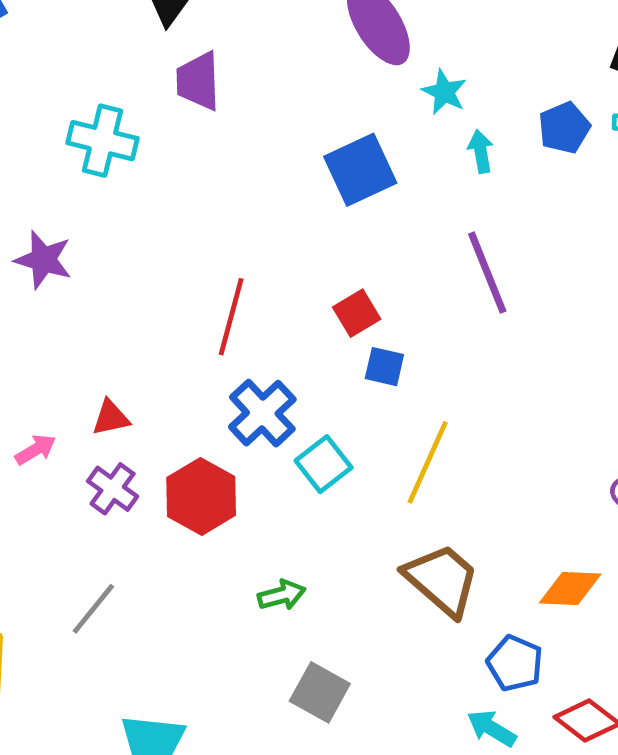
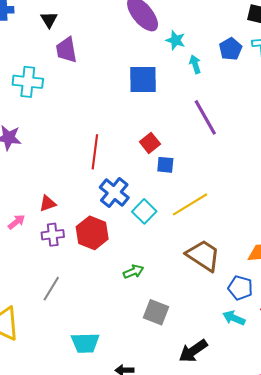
blue square: (360, 170) -> (143, 79), turned 32
yellow line: (428, 462) -> (190, 204), turned 42
purple cross: (113, 489) -> (53, 235), turned -35

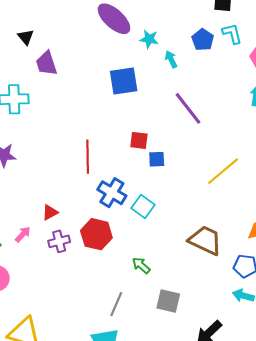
red square: (150, 143) -> (139, 140), turned -36
yellow line: (190, 204) -> (223, 171), moved
green arrow: (133, 272) -> (141, 265), turned -108
gray line: (51, 289) -> (116, 304), moved

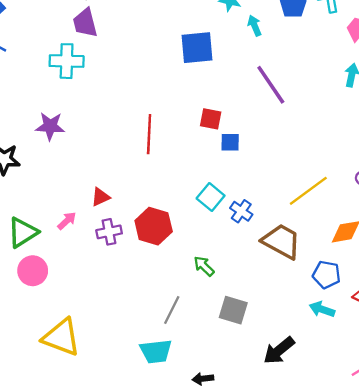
purple trapezoid: (46, 63) -> (85, 23), moved
yellow line: (223, 171) -> (308, 191), moved
blue cross: (112, 193) -> (241, 211), moved, size x0.7

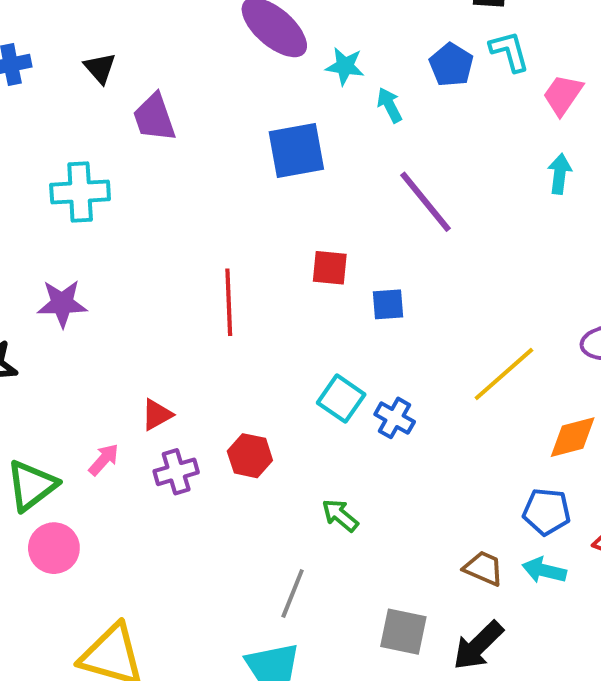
purple trapezoid: (85, 23) -> (154, 117), moved
blue square: (230, 142) -> (388, 304), moved
red hexagon: (154, 226) -> (250, 456), size x0.7
brown trapezoid: (281, 241) -> (483, 568), moved, size x0.6
gray square: (233, 310) -> (403, 632), moved

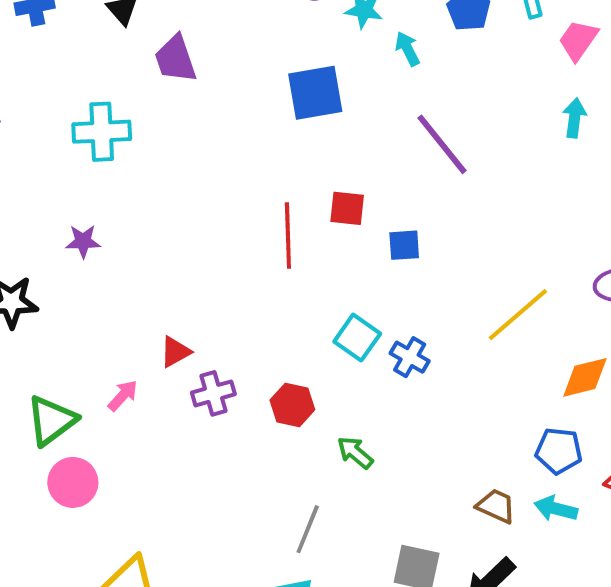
red line: (229, 302) -> (288, 235), moved
purple star: (62, 303) -> (83, 241), size x0.7
red hexagon: (250, 456) -> (292, 405), moved
purple cross: (176, 472) -> (213, 393), moved

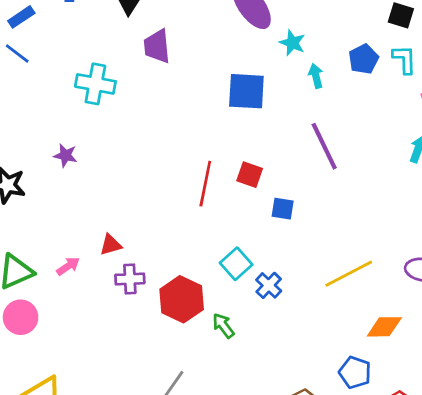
red hexagon: (292, 405) -> (182, 299), size x1.5
green arrow: (355, 453) -> (223, 326), moved

